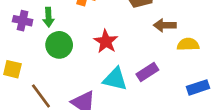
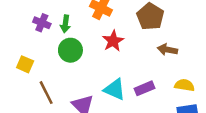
red star: (106, 41) -> (113, 41), moved
yellow semicircle: (188, 44) -> (184, 85), moved

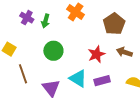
red star: (113, 41) -> (97, 54), moved
green circle: (70, 50) -> (53, 51), moved

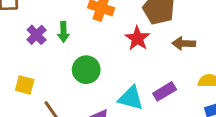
purple cross: (27, 18) -> (37, 35), turned 32
red star: (97, 54) -> (137, 38), moved

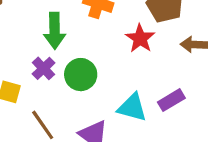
green arrow: (63, 32) -> (55, 31), size x1.5
purple cross: (37, 35) -> (43, 68), moved

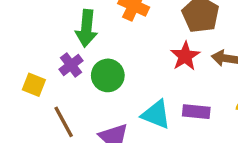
red star: (140, 38) -> (185, 56), moved
purple rectangle: (171, 100) -> (196, 112), turned 30

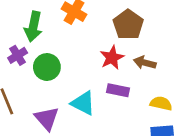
purple rectangle: (196, 112) -> (118, 90), moved

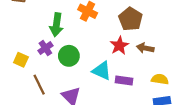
purple rectangle: (118, 90) -> (124, 81), moved
cyan triangle: (83, 103) -> (102, 71), moved

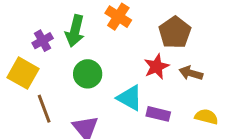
purple cross: (45, 48) -> (43, 41), moved
yellow square: (21, 60) -> (23, 73), size x1.5

